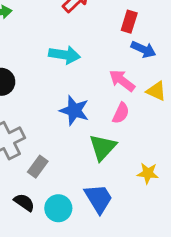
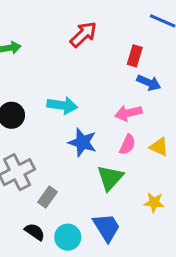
cyan arrow: (64, 55) -> (62, 105), moved
pink arrow: (122, 81) -> (128, 113), turned -50
yellow triangle: (156, 91) -> (159, 147), moved

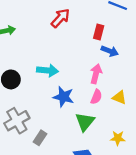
pink arrow: (128, 113) -> (96, 74), turned 120

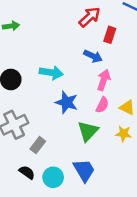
red arrow: (60, 18) -> (90, 17), moved
blue arrow: (110, 51) -> (93, 56), moved
yellow star: (118, 138) -> (124, 134), moved

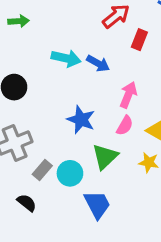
blue arrow: (93, 56) -> (98, 63), moved
cyan arrow: (51, 73) -> (66, 58), moved
cyan circle: (53, 177) -> (70, 173), moved

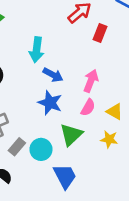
cyan arrow: (66, 58) -> (37, 50), turned 85
blue arrow: (98, 63) -> (53, 75), moved

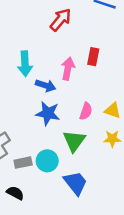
red rectangle: (100, 33) -> (93, 57), moved
pink arrow: (91, 81) -> (68, 69), moved
gray rectangle: (17, 147) -> (23, 163), turned 48

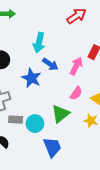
pink arrow: (68, 69) -> (76, 66), moved
blue star: (48, 113) -> (31, 78), moved

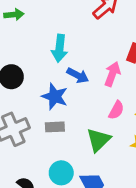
gray rectangle: (16, 120) -> (55, 127), moved
cyan circle: (35, 124) -> (61, 173), moved

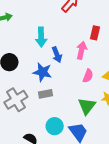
blue arrow: (78, 75) -> (57, 55), turned 49
green triangle: (99, 140) -> (87, 106), moved

